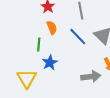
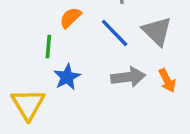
orange semicircle: (52, 28) -> (70, 18), turned -112
gray arrow: (91, 77) -> (128, 77), moved

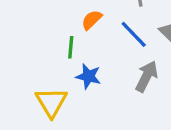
blue star: (67, 77) -> (88, 76), turned -30
gray arrow: (128, 77) -> (147, 76), turned -56

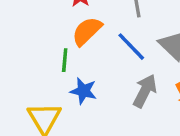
orange semicircle: (92, 20) -> (87, 31), size x1.4

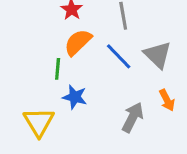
gray arrow: (145, 91) -> (133, 117), moved

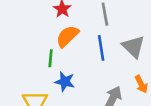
blue line: (119, 56) -> (101, 48), turned 35

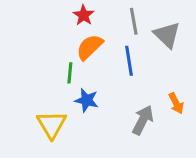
gray triangle: (134, 47) -> (167, 35), moved

